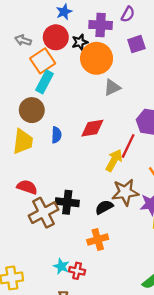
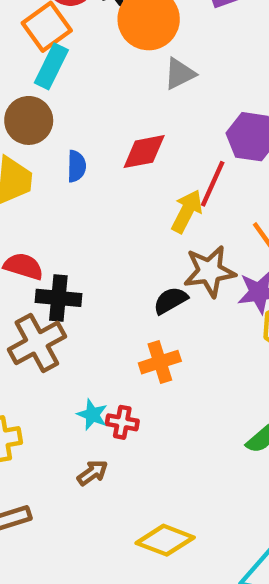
black cross: (67, 202) -> (58, 298), moved
brown cross: (43, 213) -> (37, 343), moved

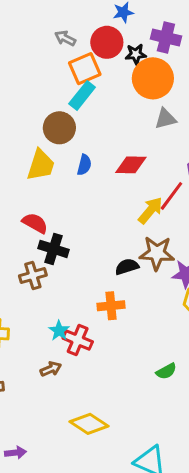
brown cross: (37, 343) -> (33, 275), size x0.7
red cross: (122, 422) -> (78, 340), size x1.4

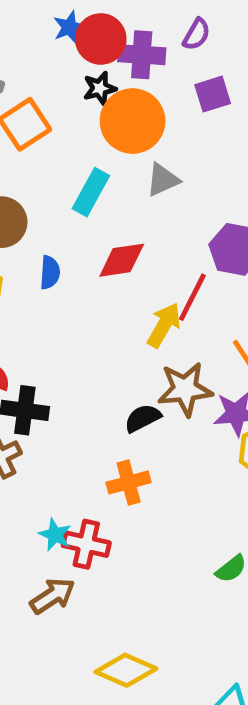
red circle: (107, 42) -> (101, 39), moved
cyan rectangle: (82, 95) -> (91, 192), moved
brown arrow: (51, 369) -> (53, 596), size x1.4

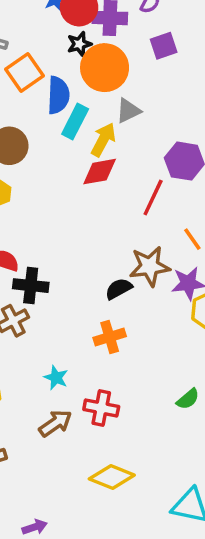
blue semicircle: (50, 273) -> (58, 95), moved, size x1.5
yellow arrow: (164, 325) -> (103, 140), moved
red cross: (86, 544) -> (101, 408), moved

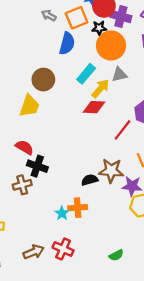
orange square: (24, 72) -> (77, 18), moved
blue semicircle: (58, 95) -> (67, 44), moved
cyan star: (56, 378) -> (62, 213), moved

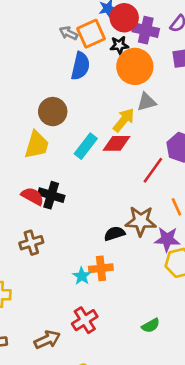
gray arrow: (49, 15) -> (68, 33), moved
cyan rectangle: (86, 74) -> (86, 146), moved
black cross: (37, 166) -> (51, 195), moved
red cross: (63, 249) -> (85, 320), turned 36
brown arrow: (34, 252) -> (47, 340), moved

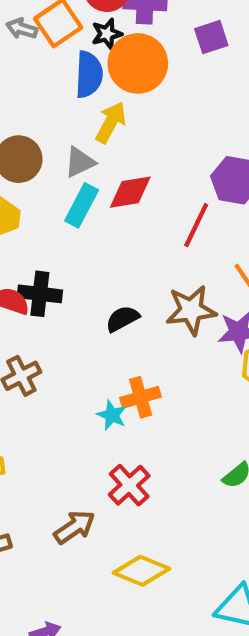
blue semicircle: (80, 66) -> (89, 74), moved
gray triangle: (147, 102) -> (80, 162), moved
yellow arrow: (124, 120) -> (111, 122), moved
black semicircle: (114, 234) -> (122, 319), moved

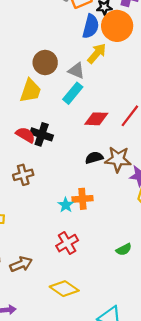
gray triangle: (80, 162) -> (76, 71), turned 36
red diamond: (130, 192) -> (96, 119), moved
black semicircle: (122, 319) -> (94, 158), moved
brown arrow: (74, 527) -> (21, 264), moved

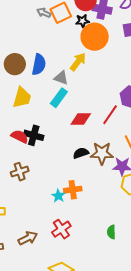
blue semicircle: (91, 26) -> (39, 65), moved
brown circle: (45, 63) -> (15, 64), moved
green semicircle: (124, 249) -> (111, 232), turned 120
brown arrow: (21, 264) -> (28, 238), moved

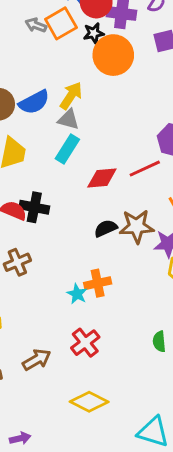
yellow arrow: (78, 62) -> (71, 96), moved
blue semicircle: (39, 65) -> (34, 102), turned 55
red line: (110, 115) -> (145, 169), turned 35

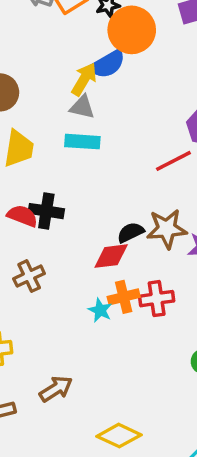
blue semicircle: (34, 102) -> (108, 64), moved
cyan rectangle: (67, 149) -> (82, 142), turned 64
red diamond: (102, 178) -> (111, 256), moved
red cross: (85, 343) -> (157, 299), moved, turned 32

